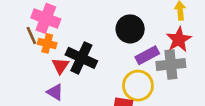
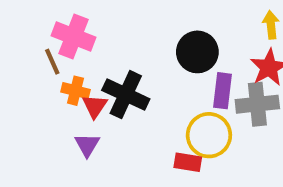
orange cross: (47, 43) -> (75, 91), moved
purple rectangle: (147, 55) -> (223, 91), turned -55
purple triangle: (55, 92) -> (87, 145), turned 30

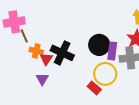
pink cross: (74, 36) -> (14, 22), moved, turned -30
black circle: (197, 52) -> (99, 45), moved
red rectangle: (188, 162) -> (94, 88), turned 32

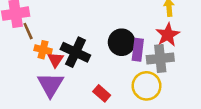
yellow circle: (105, 74) -> (147, 86), moved
purple triangle: (42, 79) -> (51, 85), size x1.6
red rectangle: (94, 88) -> (102, 93), moved

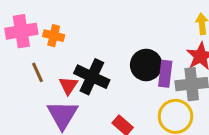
brown line: (28, 31) -> (38, 72), moved
orange cross: (43, 50) -> (54, 36), moved

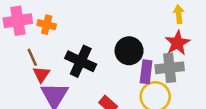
purple rectangle: (165, 74) -> (146, 72), moved
red triangle: (68, 86) -> (41, 74), moved

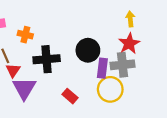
orange cross: (47, 25) -> (25, 35), moved
black cross: (81, 61) -> (47, 59), turned -30

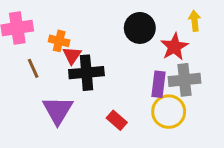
red star: (129, 44) -> (174, 47), moved
black circle: (88, 50) -> (140, 28), moved
red triangle: (13, 70) -> (72, 55), moved

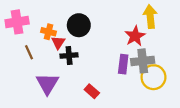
yellow arrow: (195, 21) -> (150, 17), size x1.5
black circle: (140, 28) -> (79, 25), moved
black cross: (86, 73) -> (69, 56), size x0.7
yellow circle: (169, 112) -> (153, 77), moved

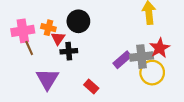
pink cross: (17, 22) -> (23, 31), moved
red star: (135, 36) -> (160, 48), moved
purple rectangle: (123, 64) -> (122, 60), turned 42

